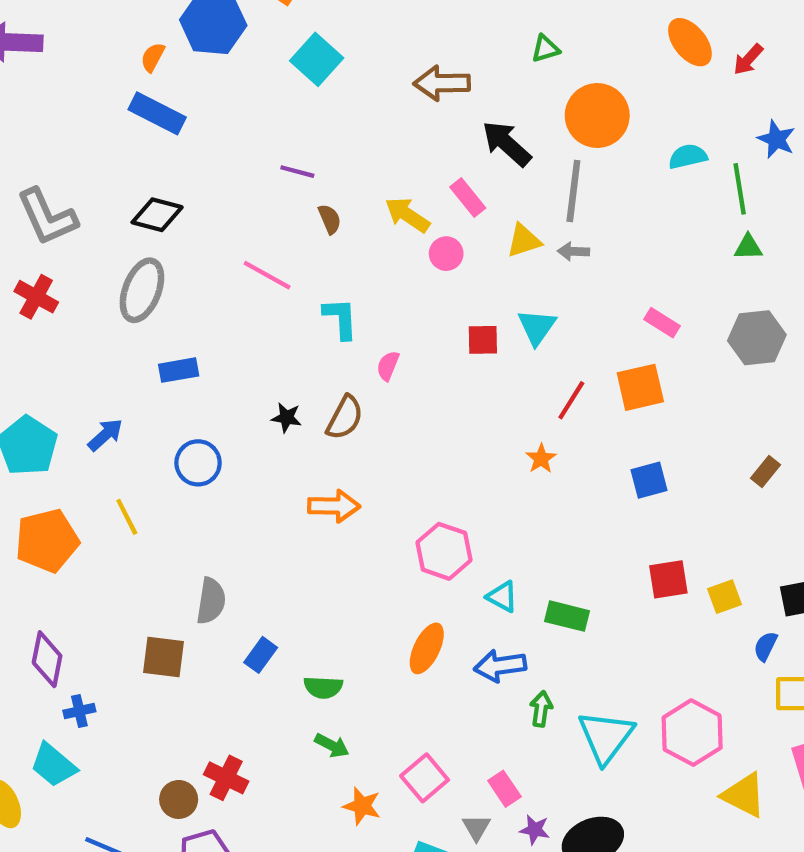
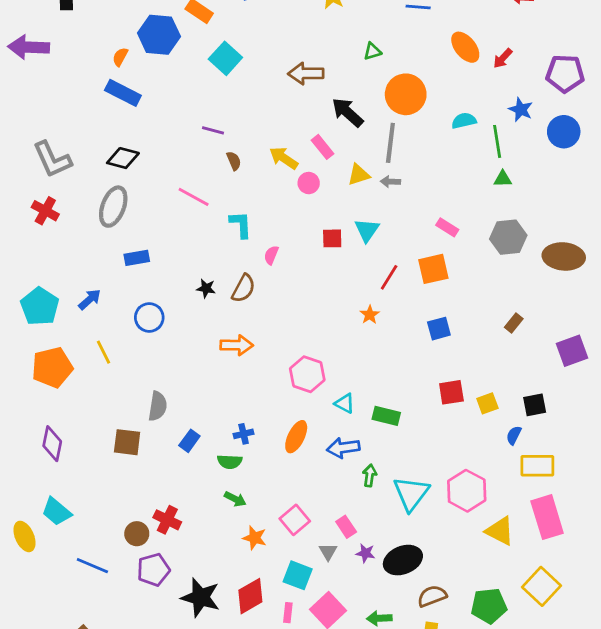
blue cross: (79, 711) -> (244, 434), moved

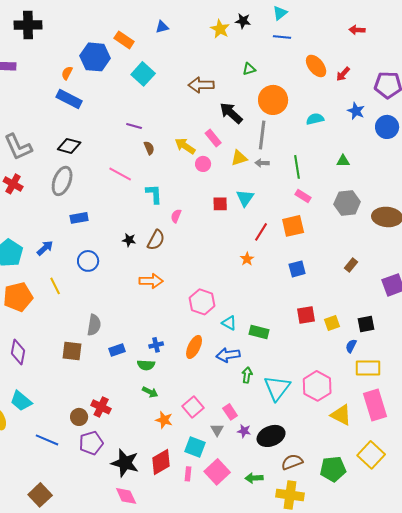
green line: (497, 141) -> (297, 167), moved
blue rectangle: (189, 441) -> (117, 350), turned 35

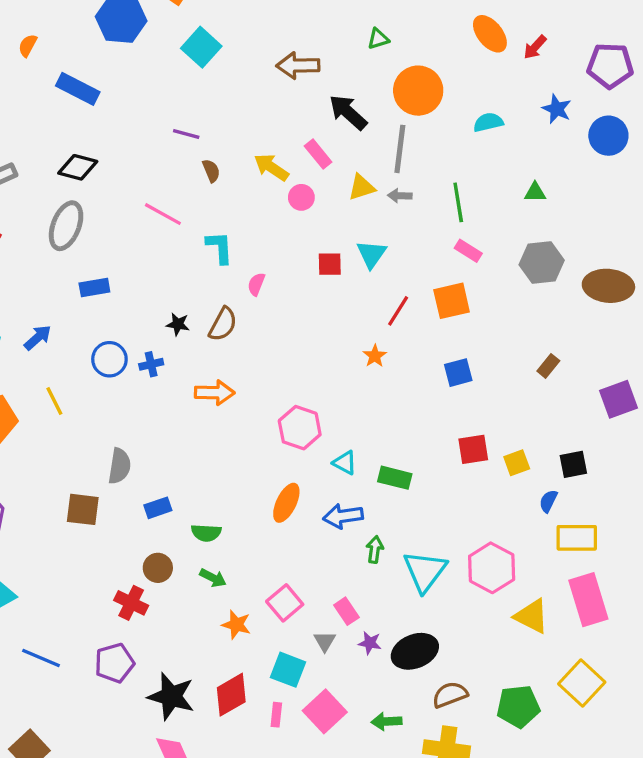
orange semicircle: (67, 73) -> (28, 45), moved
blue cross: (156, 345) -> (151, 364), moved
brown circle: (79, 417) -> (158, 568), moved

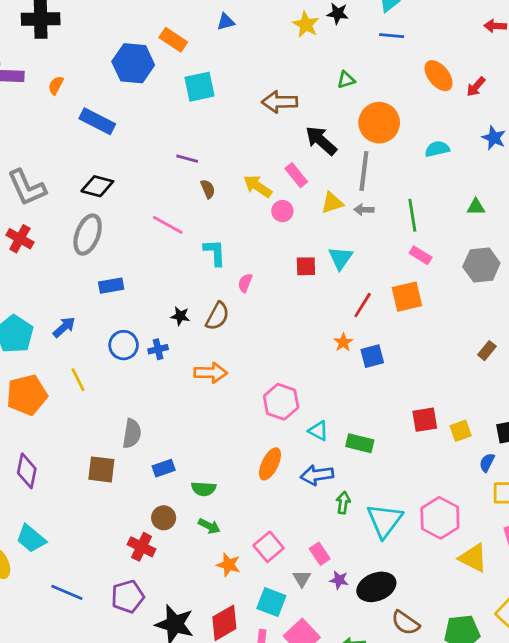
cyan square: (201, 47) -> (200, 87), turned 36
blue square: (458, 373) -> (372, 356), moved
brown semicircle: (450, 695) -> (405, 623), turned -124

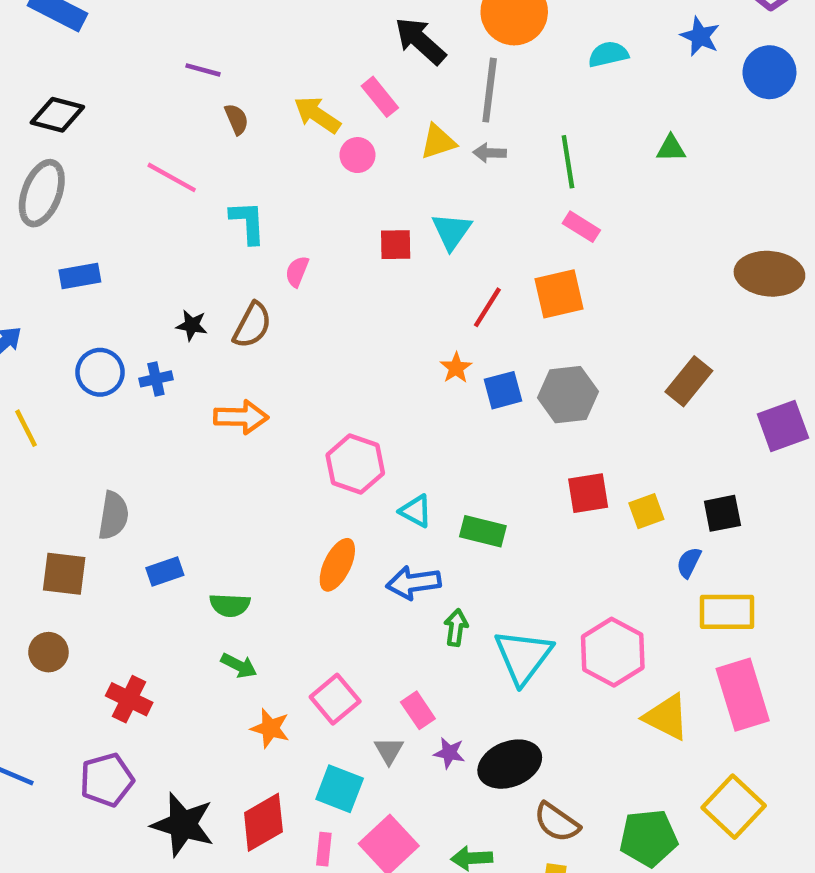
gray hexagon: (481, 265) -> (568, 395), moved
brown rectangle: (487, 351) -> (689, 381), size x1.5
brown circle: (164, 518) -> (48, 652), moved

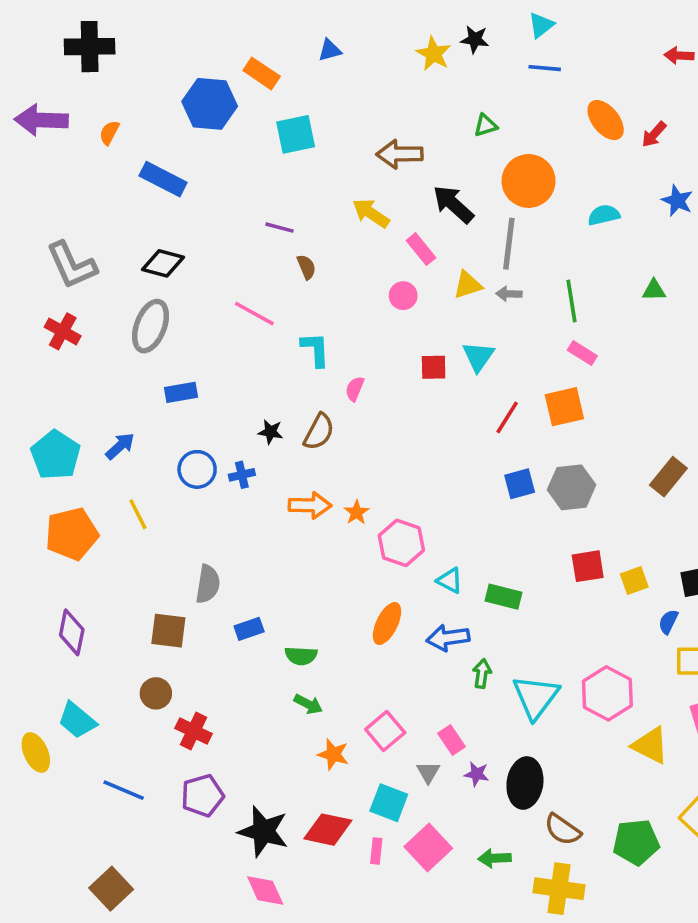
yellow arrow: (317, 115) -> (371, 213), moved
orange star: (456, 368) -> (357, 512), moved
red cross: (129, 699) -> (193, 731), moved
black ellipse: (510, 764) -> (525, 783), turned -60
red diamond: (263, 822) -> (328, 830), turned 42

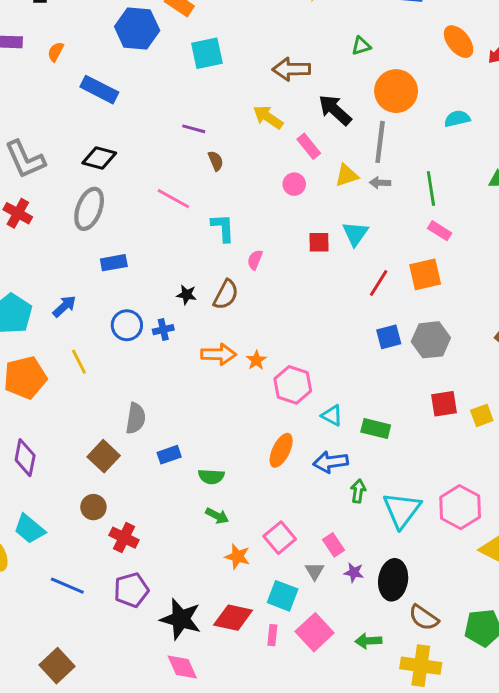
brown square: (168, 631) -> (104, 456), turned 36

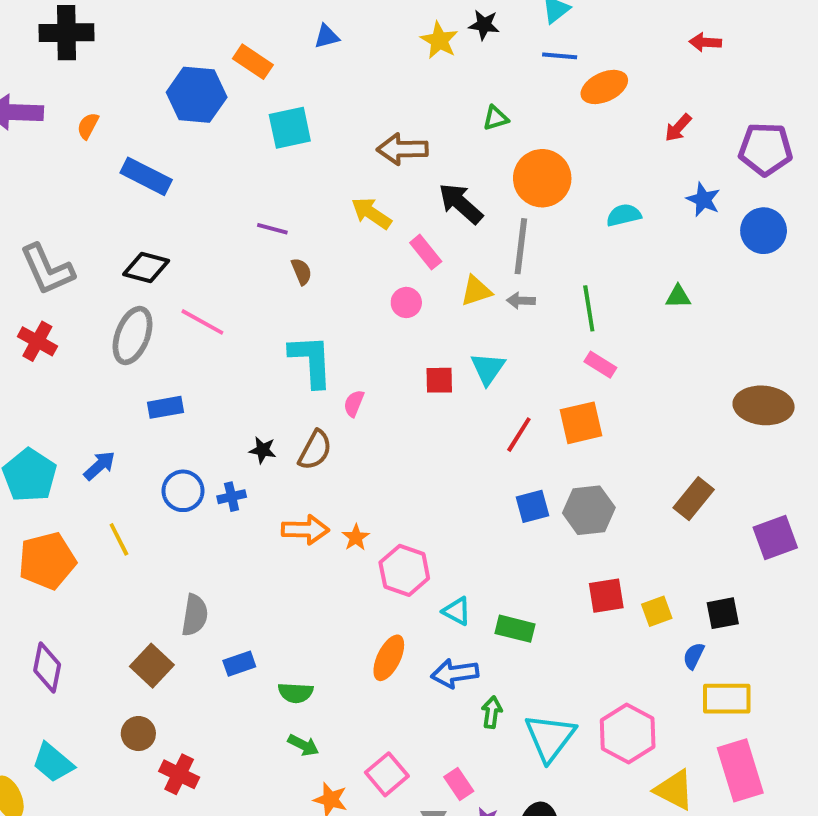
orange ellipse: (459, 42) -> (604, 87), moved, turned -76
pink line: (173, 199) -> (202, 322), moved
cyan L-shape: (223, 228) -> (311, 361), size x1.4

